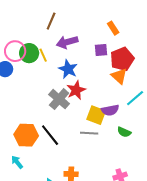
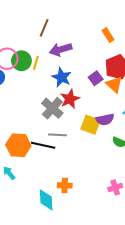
purple square: (101, 50) -> (96, 78), moved, turned -32
yellow line: (43, 55) -> (36, 63), turned 40
gray line: (89, 133) -> (58, 135), moved
black line: (50, 135) -> (43, 145), turned -40

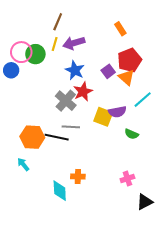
yellow line: (36, 63) -> (55, 44), moved

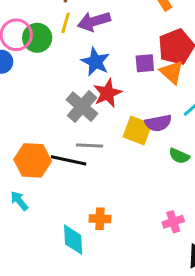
purple square: (108, 71) -> (145, 63), turned 32

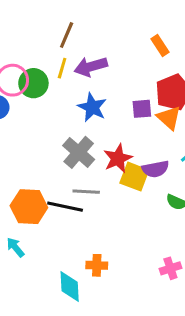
red star: (107, 93) -> (118, 158), moved

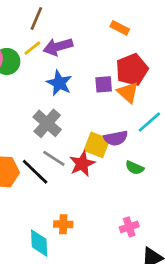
orange rectangle: (160, 46) -> (120, 28), turned -30
yellow line: (62, 68) -> (32, 48), turned 36
red star: (118, 158) -> (82, 164), moved
gray line: (86, 192) -> (54, 158), turned 30
black line: (65, 207) -> (35, 172), turned 32

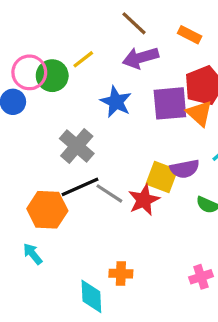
brown line: (36, 18) -> (134, 23), moved, turned -70
purple arrow: (58, 47) -> (140, 58), moved
purple square: (104, 84) -> (170, 103), size x1.6
gray cross: (47, 123) -> (77, 146), moved
black line: (35, 172) -> (80, 187), moved, turned -68

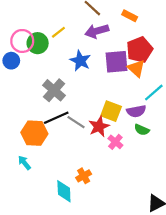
purple semicircle: (185, 169) -> (136, 111), moved
orange cross: (121, 274) -> (84, 176), turned -32
pink cross: (201, 277) -> (115, 142), moved, turned -32

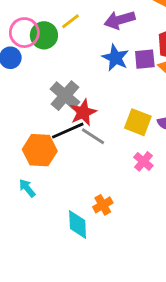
blue star: (80, 61) -> (115, 58), moved
purple square: (117, 62) -> (145, 59), size x0.7
red star: (99, 126) -> (83, 112), moved

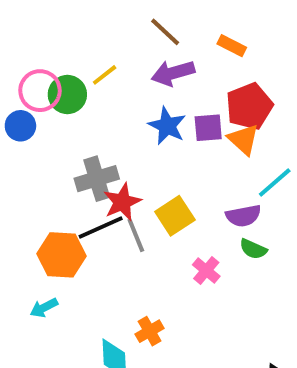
gray cross: (65, 96) -> (97, 179), turned 32
yellow square: (138, 122) -> (175, 216), moved, turned 36
gray line: (93, 136) -> (136, 235), turned 35
cyan arrow: (27, 188) -> (44, 308), turned -78

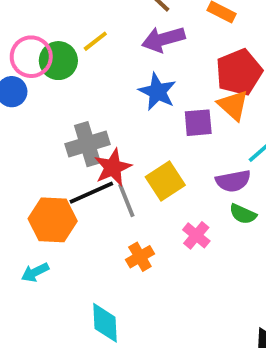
purple square: (208, 128) -> (198, 123), moved
orange cross: (150, 331) -> (140, 257), moved

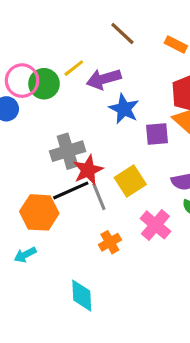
purple arrow: (163, 39) -> (104, 79), moved
pink cross: (196, 235) -> (155, 225), size x1.4

